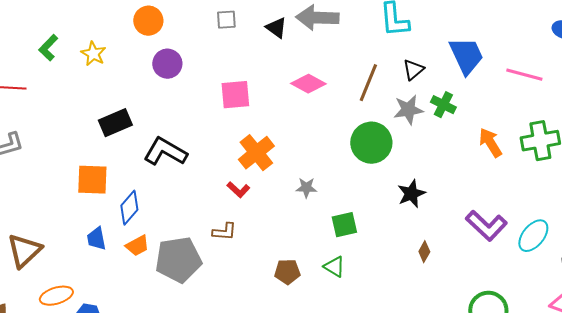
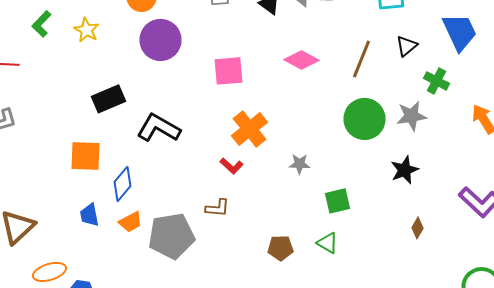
purple circle: (167, 64) -> (160, 40), size x1.4
gray star: (408, 110) -> (412, 116), moved

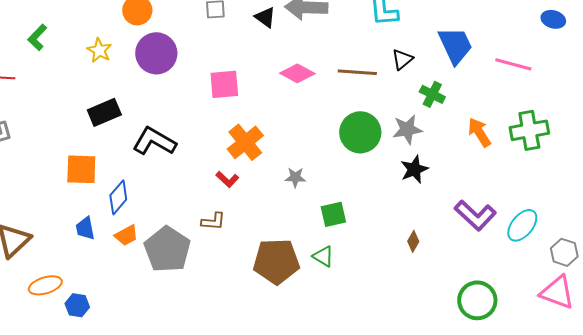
yellow star: (86, 30) -> (99, 50), moved
brown line: (362, 59) -> (357, 72), turned 72
black star: (404, 170) -> (414, 169), moved
gray pentagon: (172, 236) -> (167, 249), turned -30
brown pentagon: (280, 248) -> (276, 261), size x1.8

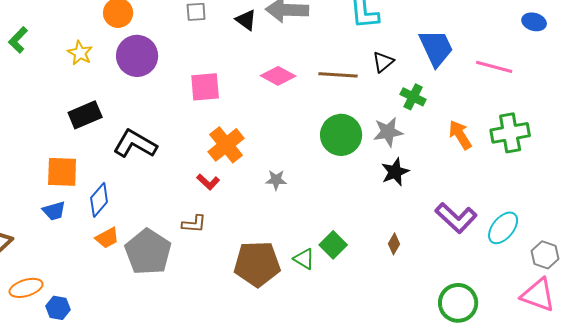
green square: (333, 214) -> (333, 245), moved, turned -32
blue trapezoid: (85, 228) -> (54, 211), moved, turned -95

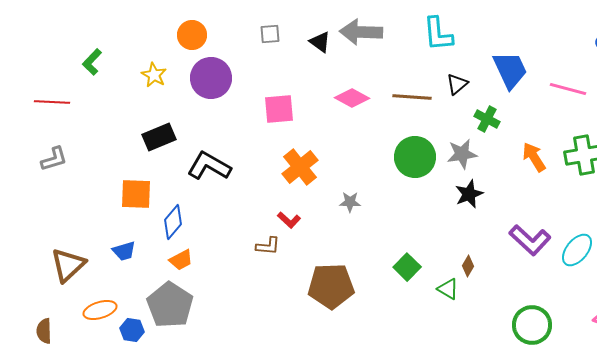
red L-shape: (208, 182) -> (289, 220), moved
blue trapezoid: (54, 211) -> (124, 251), moved
gray pentagon: (148, 252) -> (170, 305), moved
green triangle: (304, 259) -> (448, 289), moved

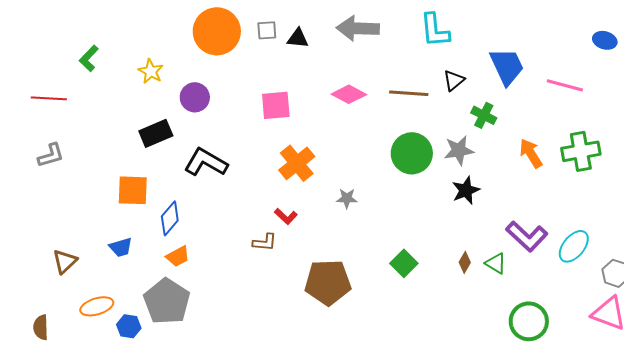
orange circle: (192, 35) -> (217, 31), moved, size x1.6
black triangle: (320, 42) -> (298, 38), moved, turned -30
purple circle: (211, 78) -> (195, 97), moved, size x0.7
brown triangle: (68, 265) -> (65, 261), size x0.7
green triangle: (448, 289) -> (496, 263), moved

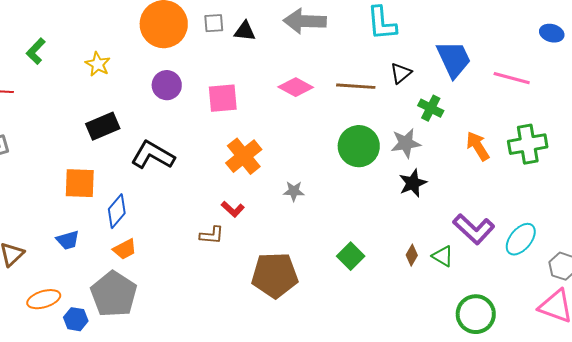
purple circle: (195, 97) -> (167, 85), moved

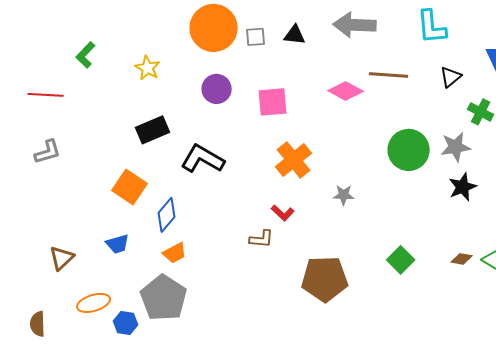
gray square: (214, 23) -> (256, 37), moved
brown line: (356, 86) -> (389, 75), moved
orange square: (80, 183) -> (130, 187), turned 32
brown diamond: (412, 255) -> (462, 259), turned 70

